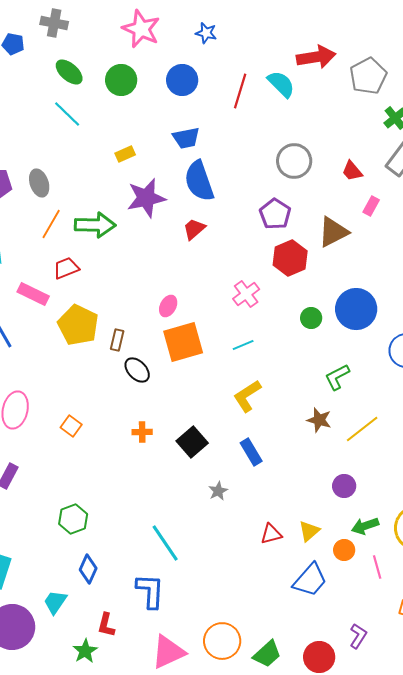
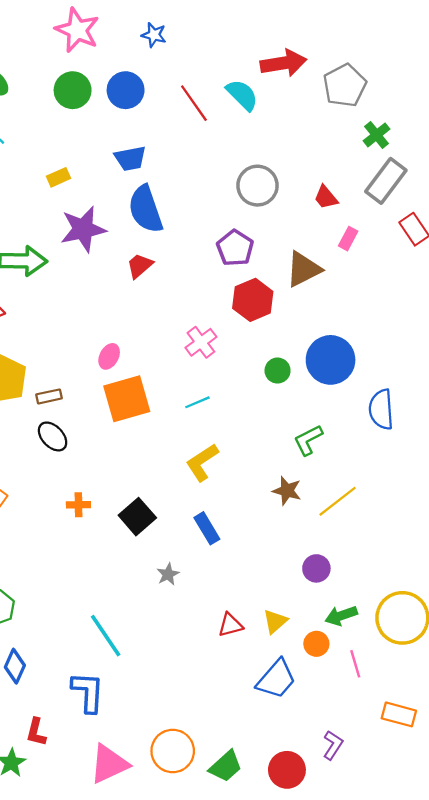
green circle: (121, 80) -> (73, 90), moved
red line: (240, 91) -> (194, 103), turned -52
brown rectangle: (117, 340) -> (49, 396), turned 65
black ellipse: (137, 370) -> (53, 436), moved

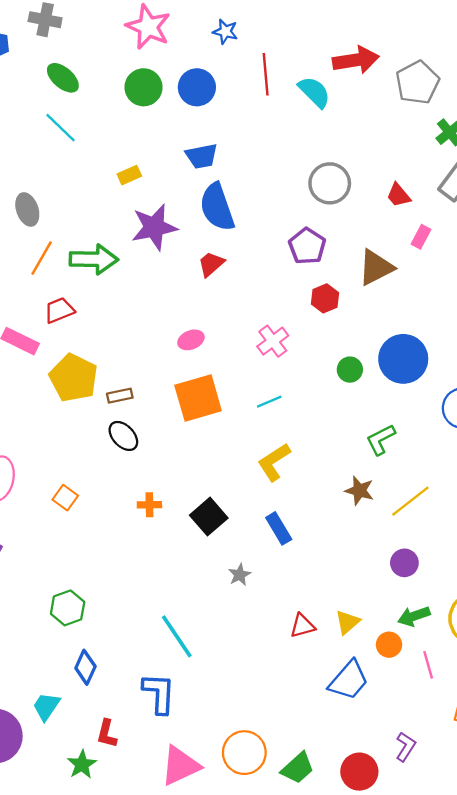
red line: (194, 103) -> (266, 74), moved, turned 30
red hexagon: (253, 300) -> (325, 298), size x0.7
pink ellipse: (109, 356) -> (191, 340), moved, turned 40
purple circle: (316, 568) -> (404, 563), moved

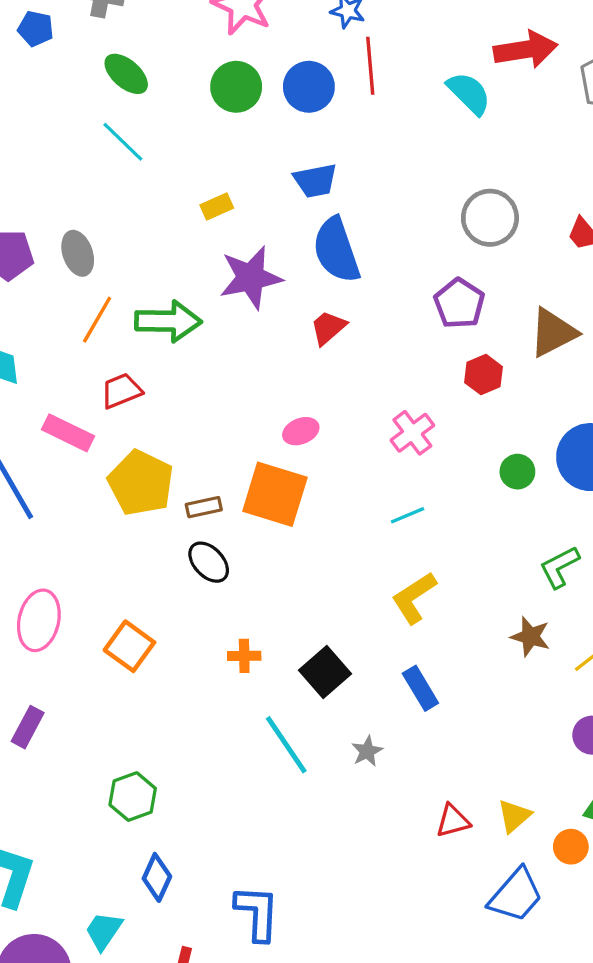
red line: (266, 74) -> (370, 66), moved
orange square: (198, 398) -> (275, 494), moved, turned 33
orange square: (65, 498) -> (129, 646), size x1.4
cyan line: (177, 636) -> (286, 745), moved

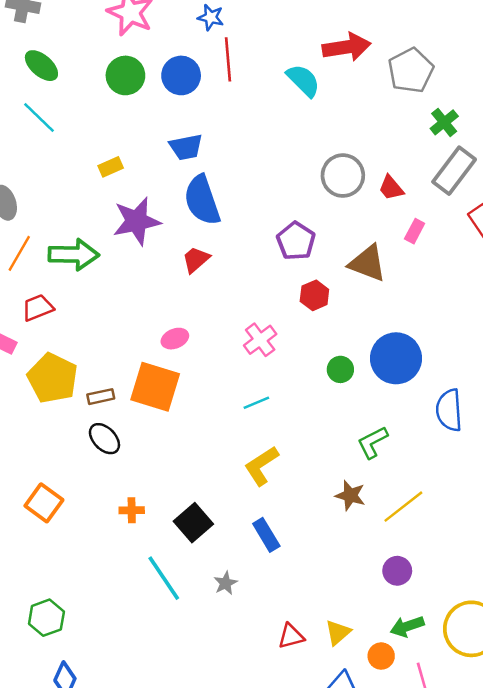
gray circle: (490, 218) -> (343, 176), moved
brown triangle: (553, 333) -> (368, 263), turned 48

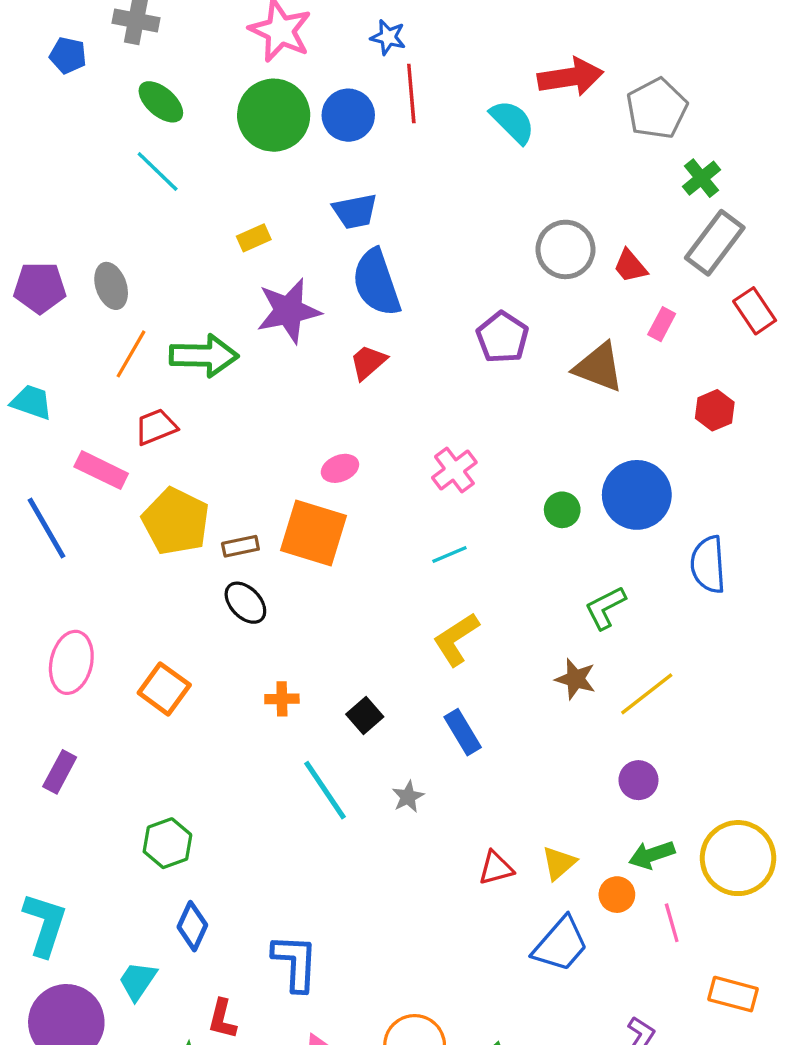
green circle: (125, 75) -> (274, 115), size x1.4
red hexagon: (314, 295) -> (715, 410), moved
black square: (193, 523) -> (365, 715), size x0.7

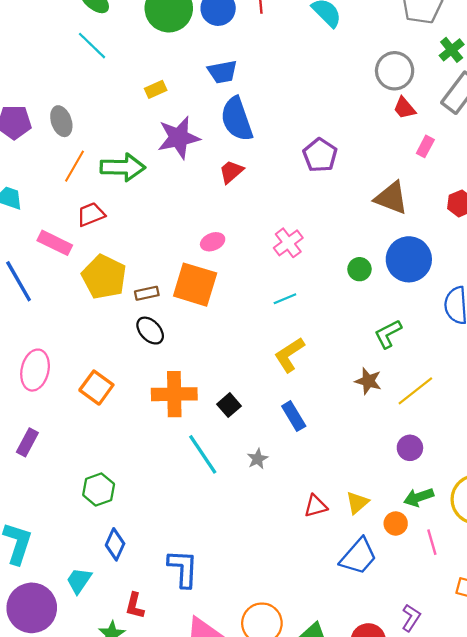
gray circle: (566, 249) -> (395, 71), moved
brown triangle: (599, 367) -> (391, 198), moved
orange cross: (282, 699) -> (174, 394), size x2.0

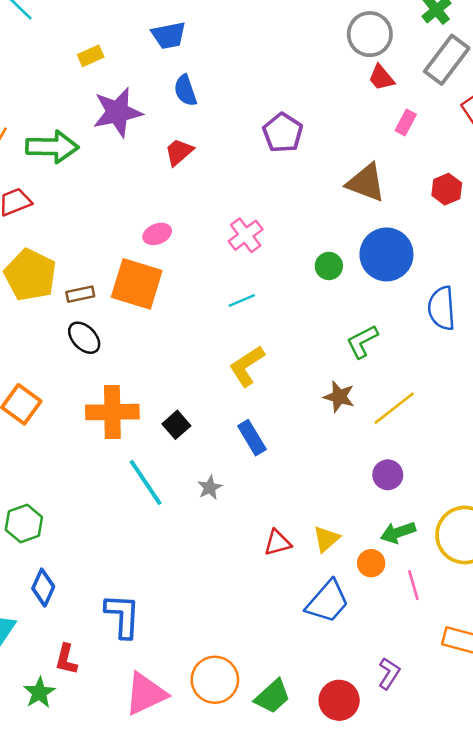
blue semicircle: (237, 119) -> (185, 90), size x0.6

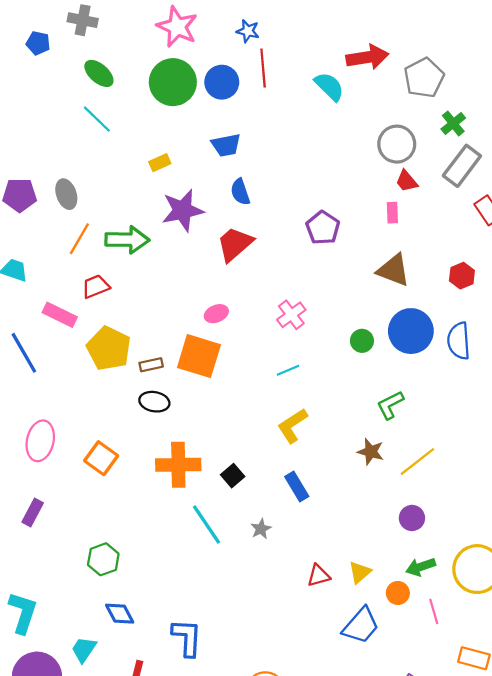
pink rectangle: (406, 122) -> (392, 213), moved, turned -30
red trapezoid: (179, 152) -> (235, 244), size x1.5
blue semicircle: (442, 308) -> (459, 341), moved
black ellipse: (84, 338) -> (154, 402), turned -36
blue diamond: (43, 588) -> (120, 614), turned -52

